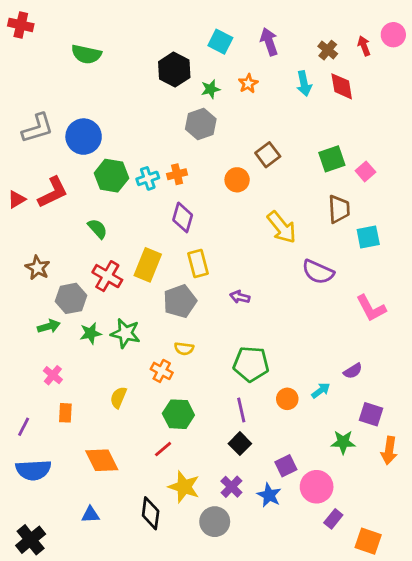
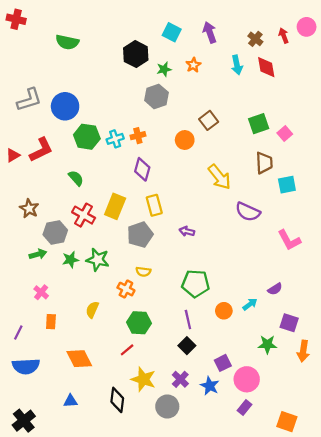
purple rectangle: (333, 519) -> (245, 408), moved

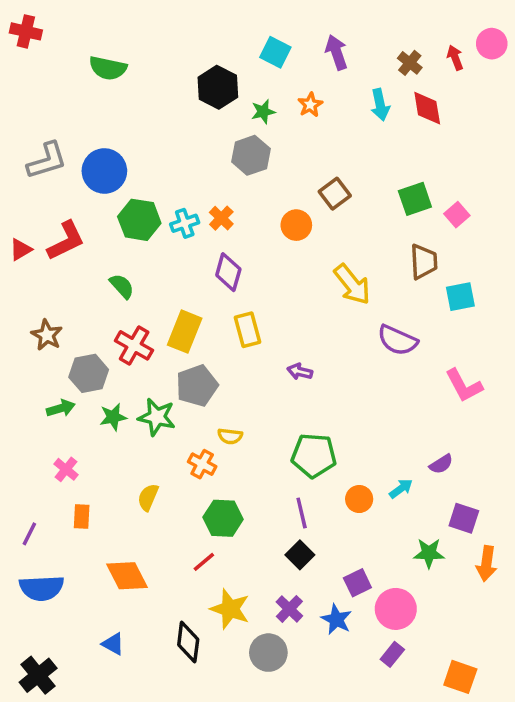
orange cross: (138, 136) -> (221, 218), turned -32
gray pentagon: (140, 235) -> (197, 386), moved
blue triangle: (70, 401) -> (113, 644), turned 32

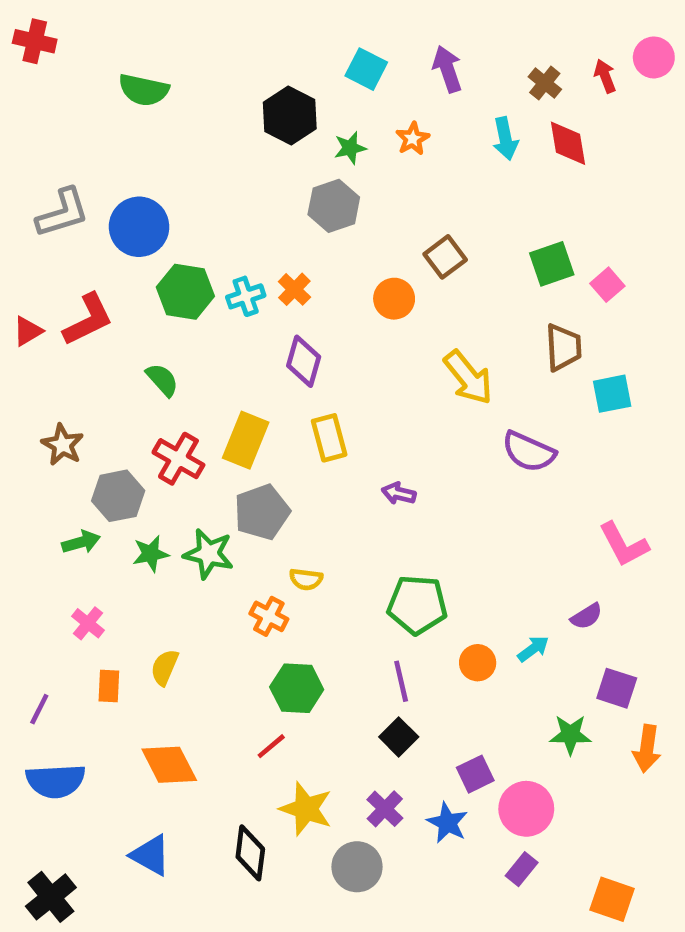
pink L-shape: (464, 386) -> (624, 544), moved
yellow semicircle: (148, 497) -> (165, 667), moved
blue triangle: (113, 644) -> (151, 855), size x1.4

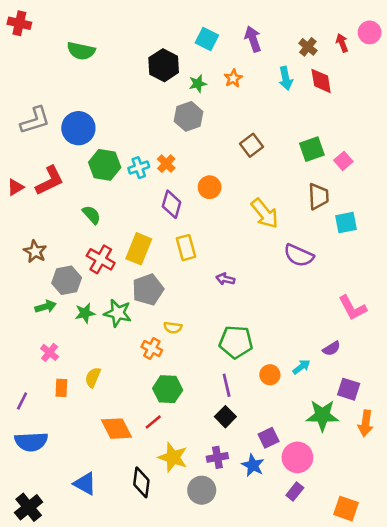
orange circle: (394, 299) -> (210, 187), moved
green star: (570, 735) -> (322, 415), size x1.4
orange diamond: (169, 765) -> (116, 429), moved
purple cross: (385, 809) -> (217, 457), turned 36

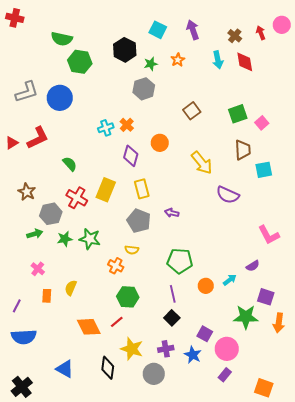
green hexagon: (105, 165) -> (80, 62), moved
gray pentagon: (148, 290) -> (139, 221), moved, turned -30
purple square: (269, 438) -> (205, 334), turned -35

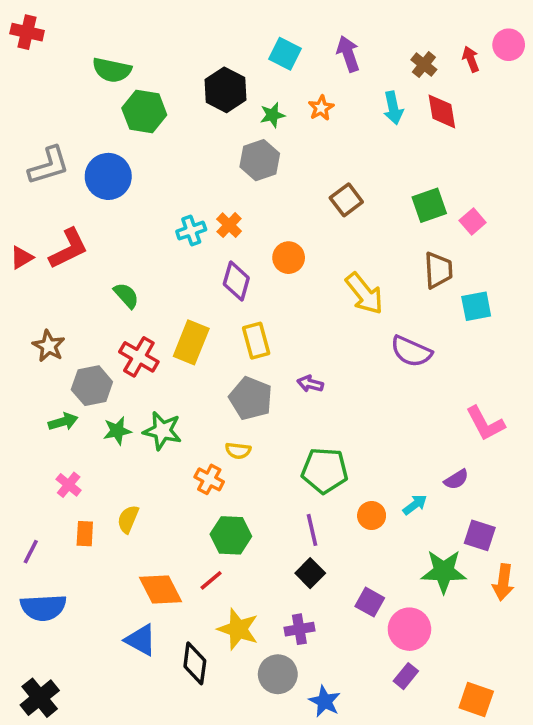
blue star: (193, 355) -> (325, 701), moved
blue triangle: (65, 369) -> (141, 640), moved

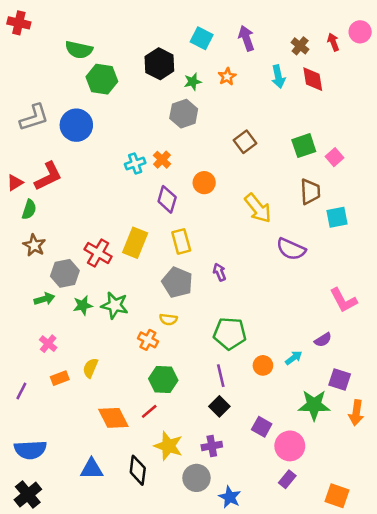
green semicircle: (126, 295) -> (29, 209), moved, turned 60
purple arrow: (310, 384) -> (219, 272), turned 54
orange rectangle: (85, 534) -> (60, 378), turned 66
blue semicircle: (43, 607) -> (30, 450), moved
blue triangle: (141, 640) -> (92, 469), moved, turned -30

